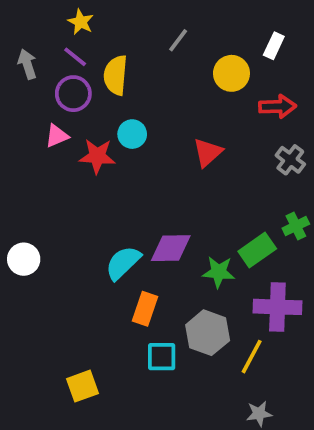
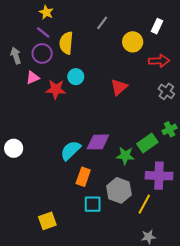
gray arrow: (27, 64) -> (16, 56), moved

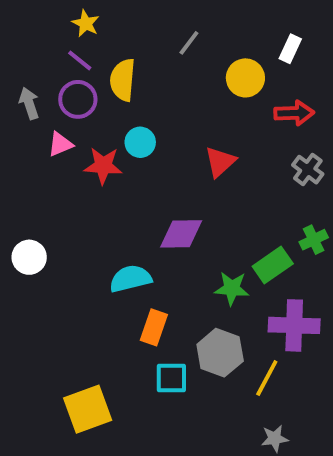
purple diamond: (98, 142) -> (181, 234), moved
white circle: (14, 148) -> (29, 257), moved
cyan semicircle: (71, 150) -> (130, 279), turned 30
yellow square: (47, 221) -> (88, 409), size x1.4

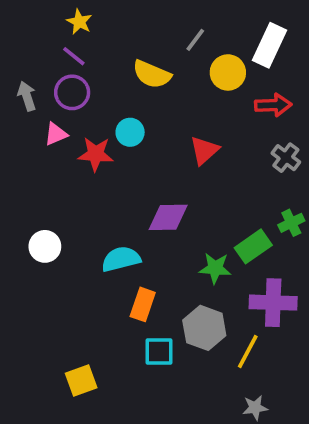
gray line: (189, 43) -> (195, 40), moved
white rectangle: (290, 49) -> (270, 45), size x1.6
yellow semicircle: (123, 80) -> (152, 74), moved, turned -72
white circle: (29, 257) -> (45, 246), moved
yellow square: (88, 409) -> (81, 380), size x0.7

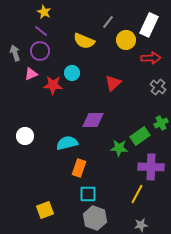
gray hexagon: (204, 328) -> (95, 218), moved

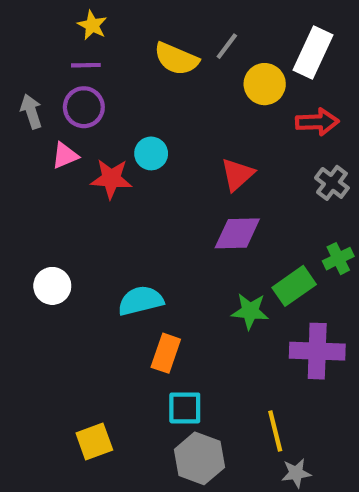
purple line: (41, 31) -> (86, 65), turned -40
yellow semicircle: (84, 41) -> (176, 59), moved
purple diamond: (93, 120) -> (237, 233), moved
yellow line: (137, 194) -> (275, 431), moved, turned -42

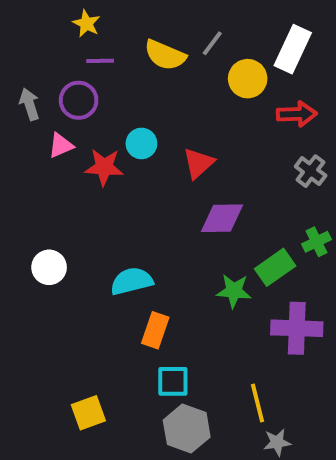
purple line: (86, 65) -> (100, 61), moved
red triangle: (237, 174) -> (198, 163), moved

